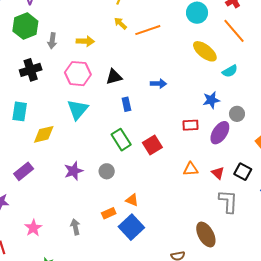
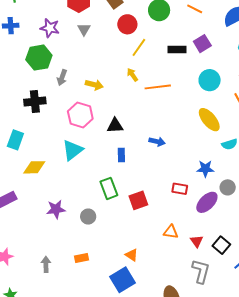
orange triangle: (132, 200) -> (132, 255), moved
blue square: (131, 227) -> (122, 280), moved

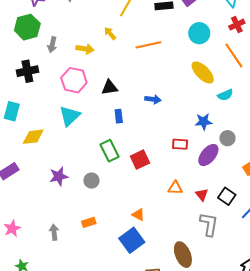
yellow arrow: (132, 75) -> (110, 33), moved

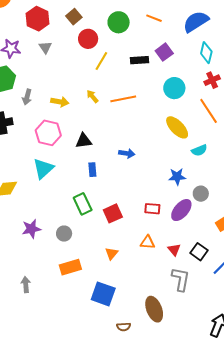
yellow arrow: (110, 33) -> (92, 96), moved
red rectangle: (180, 144) -> (152, 209), moved
orange triangle: (138, 215) -> (112, 253), moved, turned 40
orange rectangle: (89, 222) -> (70, 267), moved, size x1.5
blue square: (132, 240) -> (103, 294), turned -35

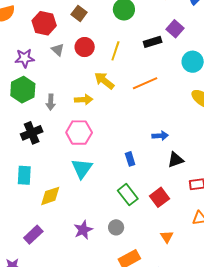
red circle: (88, 39) -> (85, 47), moved
yellow arrow: (92, 96) -> (104, 81), moved, size x1.5
black triangle: (84, 141) -> (176, 160), moved

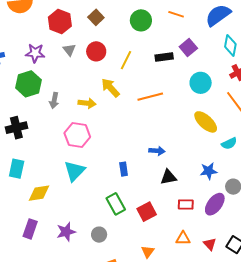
black cross: (32, 133) -> (16, 128), moved
purple rectangle: (33, 235) -> (30, 229), moved, turned -36

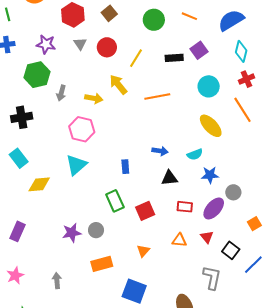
cyan semicircle: (229, 143) -> (195, 154), moved
cyan rectangle: (17, 169) -> (19, 158), turned -54
purple rectangle: (30, 229) -> (17, 231), moved
purple star: (66, 232) -> (72, 233), moved
red triangle: (210, 244) -> (207, 237), moved

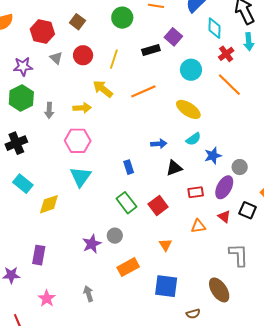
yellow ellipse: (211, 126) -> (188, 109), moved
black square: (231, 250) -> (248, 210), moved

